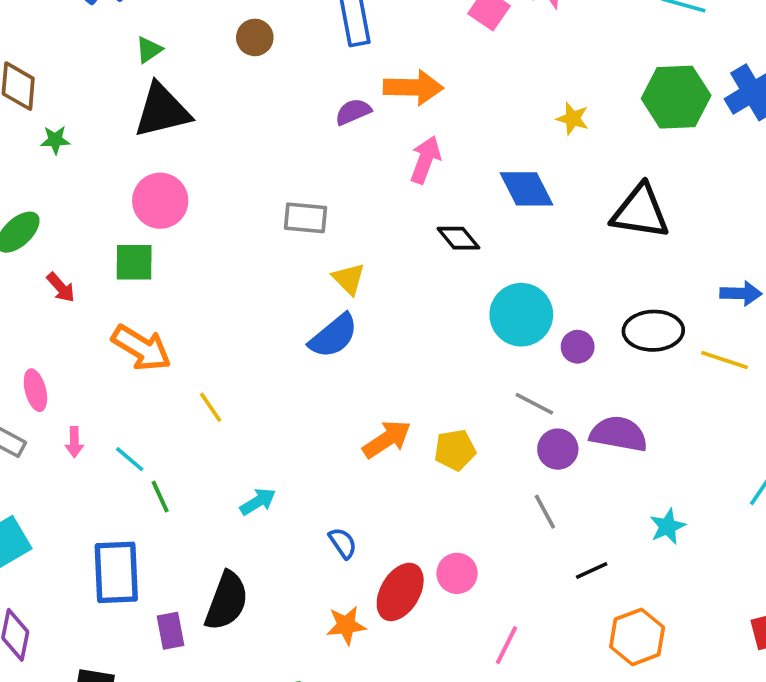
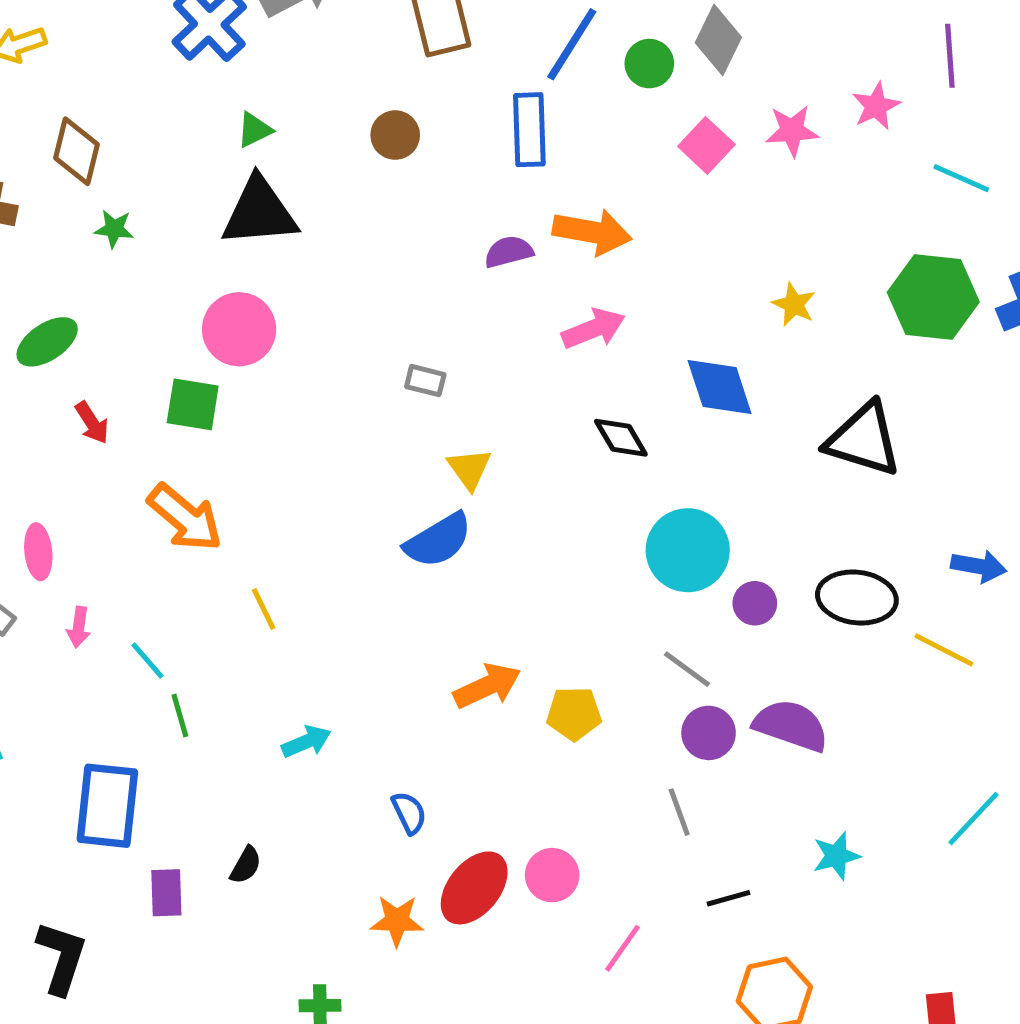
pink arrow: (425, 160) -> (593, 329), turned 39
gray rectangle: (305, 218) -> (425, 381), size x0.7
black semicircle: (227, 601) -> (246, 865), size x0.5
pink line: (506, 645) -> (622, 948), moved

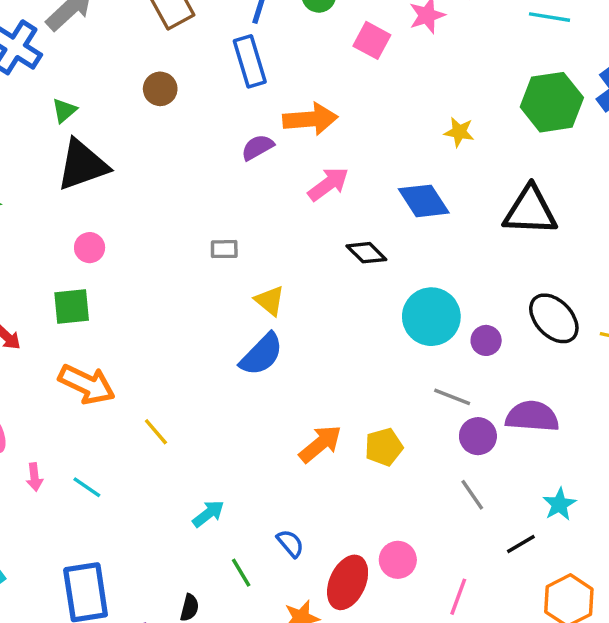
pink circle: (239, 329) -> (90, 248), size x0.6
black ellipse: (857, 598) -> (554, 318), turned 54
green line: (180, 715) -> (241, 573), moved
cyan star: (836, 856) -> (559, 504), moved

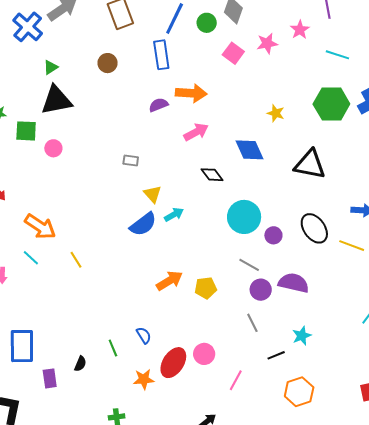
green square: (72, 307) -> (26, 131), moved
cyan line: (87, 487) -> (31, 258), moved
cyan arrow: (208, 514) -> (174, 215), moved

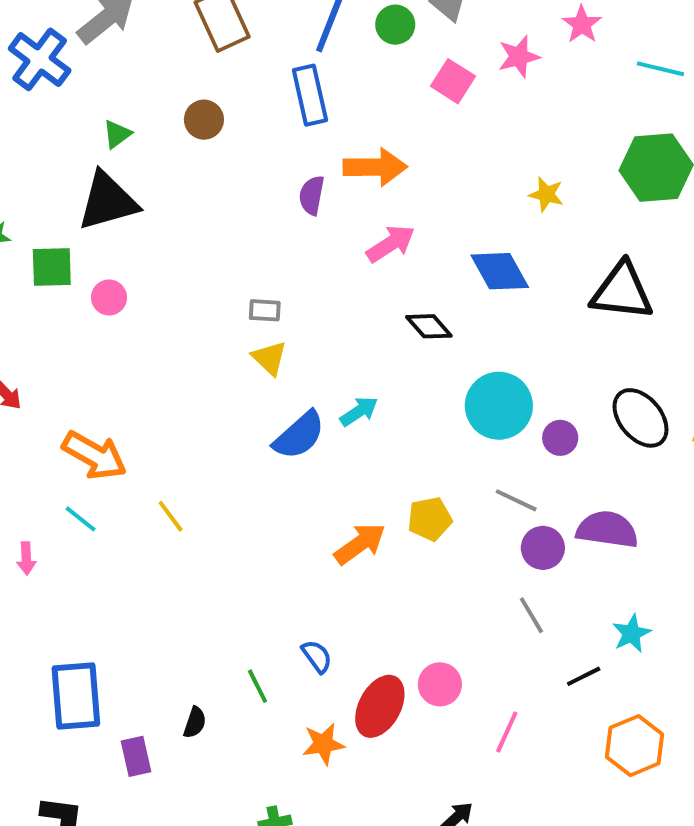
green triangle: (51, 67) -> (117, 134), moved
purple semicircle: (158, 105) -> (312, 195), turned -54
yellow triangle: (152, 194) -> (269, 358), moved
yellow pentagon: (206, 288) -> (430, 519), moved

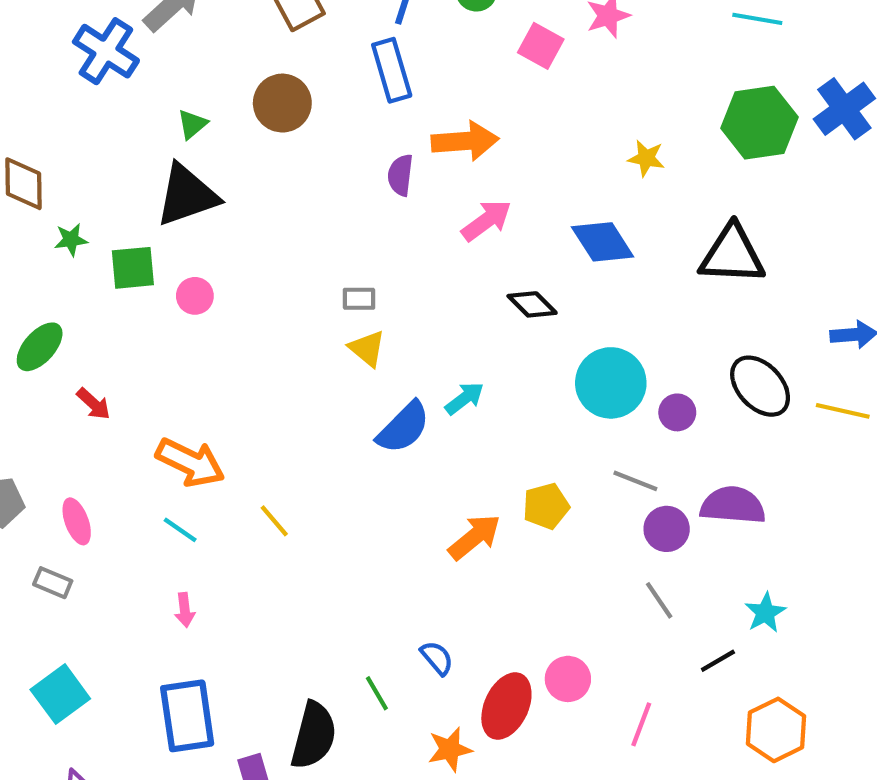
brown circle: (204, 120) -> (282, 103), size x1.4
pink arrow: (26, 558) -> (185, 610), moved
black semicircle: (195, 722) -> (314, 735), size x2.0

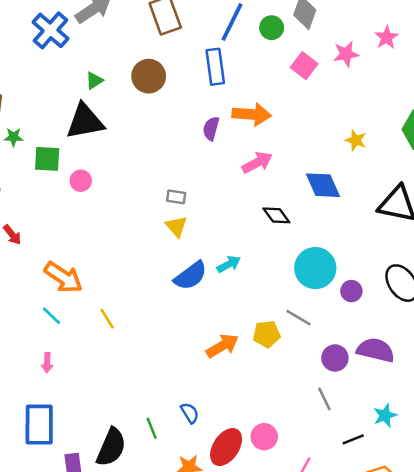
gray line: (635, 481) -> (299, 318), moved

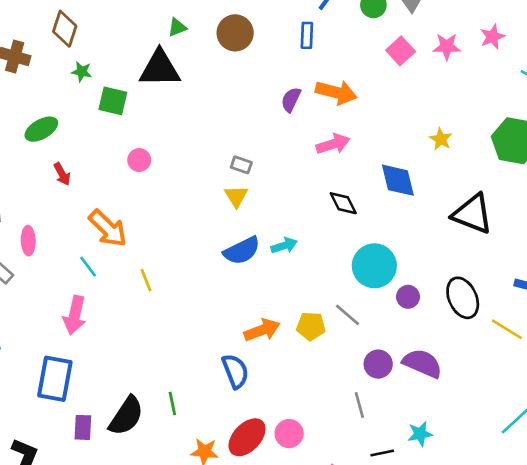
blue rectangle: (215, 67) -> (307, 35), size x0.7
pink circle: (81, 181) -> (139, 160), moved
pink arrow: (47, 363) -> (75, 315), size x1.8
blue semicircle: (190, 413) -> (235, 371), moved, size x1.5

